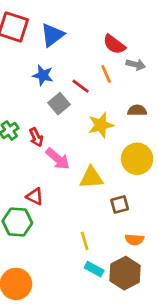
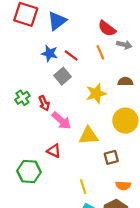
red line: (81, 86) -> (71, 56), moved
red triangle: (35, 196) -> (54, 151), moved

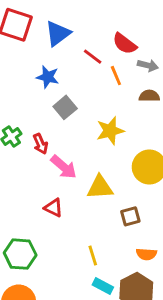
red line: (71, 56) -> (93, 57), moved
brown semicircle: (125, 82) -> (149, 96), moved
green hexagon: (29, 171) -> (20, 254), moved

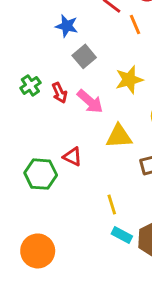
pink arrow: (64, 167) -> (90, 101), moved
green hexagon: (20, 254) -> (41, 174), moved

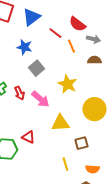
yellow star: (129, 80) -> (67, 84), turned -30
yellow line: (112, 205) -> (65, 164), moved

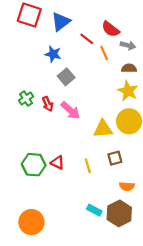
yellow star: (67, 84) -> (128, 91), moved
yellow triangle: (60, 123) -> (103, 129), moved
red triangle: (28, 137) -> (57, 162), moved
yellow line: (65, 164) -> (88, 166), moved

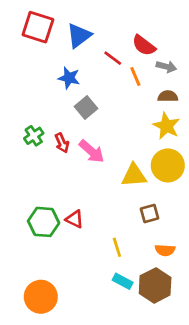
yellow line: (88, 166) -> (117, 247), moved

